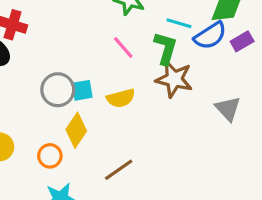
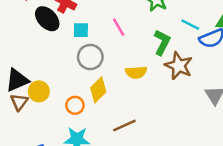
pink line: (123, 48) -> (119, 27), moved
green L-shape: (166, 48) -> (162, 42), moved
cyan square: (82, 90) -> (81, 30), moved

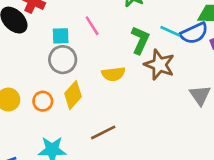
cyan line: (190, 25) -> (170, 31), moved
cyan square: (81, 30) -> (61, 36), moved
orange circle: (75, 105) -> (43, 101), moved

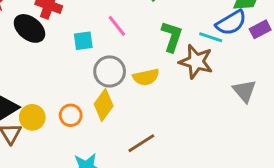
cyan line: (170, 31) -> (211, 37), moved
gray circle: (63, 60) -> (110, 71), moved

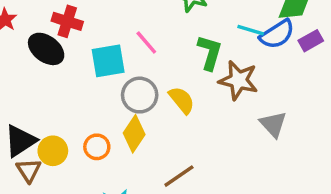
cyan line: (211, 37) -> (251, 30), moved
cyan square: (83, 41) -> (108, 61), size x1.5
yellow semicircle: (146, 77) -> (182, 100), turned -115
gray triangle: (245, 91) -> (273, 124), moved

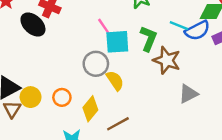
cyan square: (108, 61) -> (117, 42), moved
yellow semicircle: (182, 100) -> (115, 81), moved
gray triangle: (273, 124) -> (188, 94), turned 40
yellow diamond: (134, 134) -> (90, 109), moved

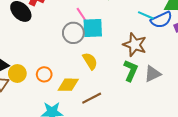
green L-shape: (148, 39) -> (131, 71), moved
gray circle: (96, 64) -> (73, 33), moved
yellow diamond: (90, 109) -> (68, 85), turned 50

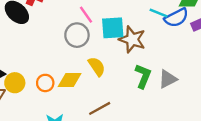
cyan square: (93, 28) -> (113, 28), moved
brown star: (135, 45) -> (132, 39), moved
yellow diamond: (68, 85) -> (70, 80), moved

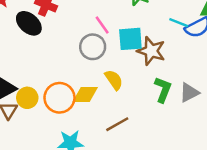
orange circle: (45, 83) -> (59, 98), size x1.6

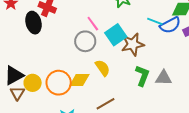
black ellipse: (29, 23) -> (33, 23), turned 35
cyan square: (130, 39) -> (116, 35), turned -30
brown star: (151, 51) -> (133, 44), turned -30
gray triangle: (189, 92) -> (164, 78), turned 30

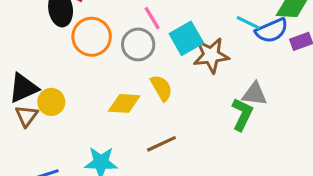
green L-shape: (142, 76) -> (242, 114), moved
gray triangle: (164, 78) -> (255, 94), moved
orange circle: (59, 83) -> (92, 37), moved

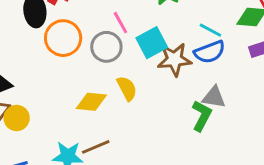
blue semicircle: (272, 31) -> (210, 52), moved
yellow circle: (51, 102) -> (17, 118), moved
brown line: (161, 144) -> (96, 147), moved

